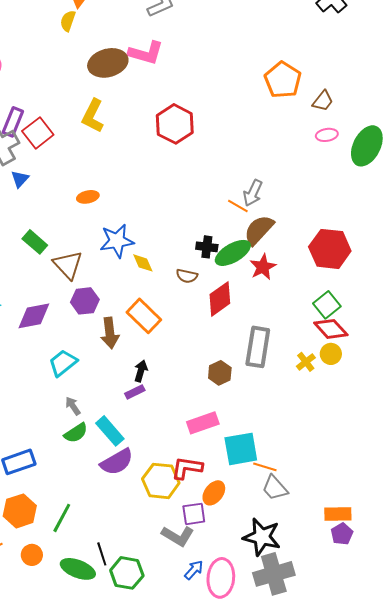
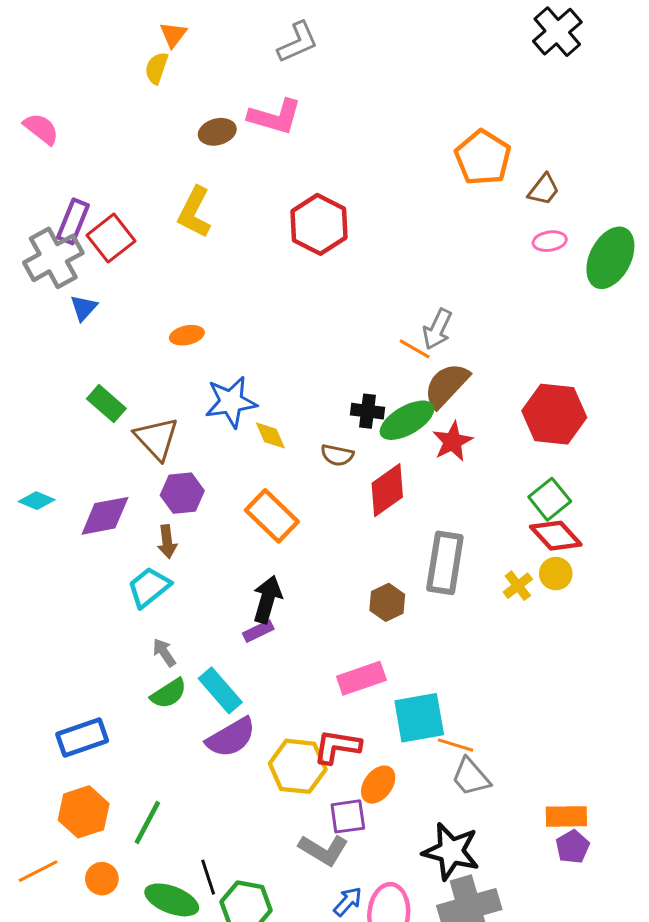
brown ellipse: (108, 63) -> (217, 132), size x0.6
brown arrow: (110, 333) -> (167, 542), moved, size x0.7
black arrow: (141, 371) -> (267, 599), size x1.4

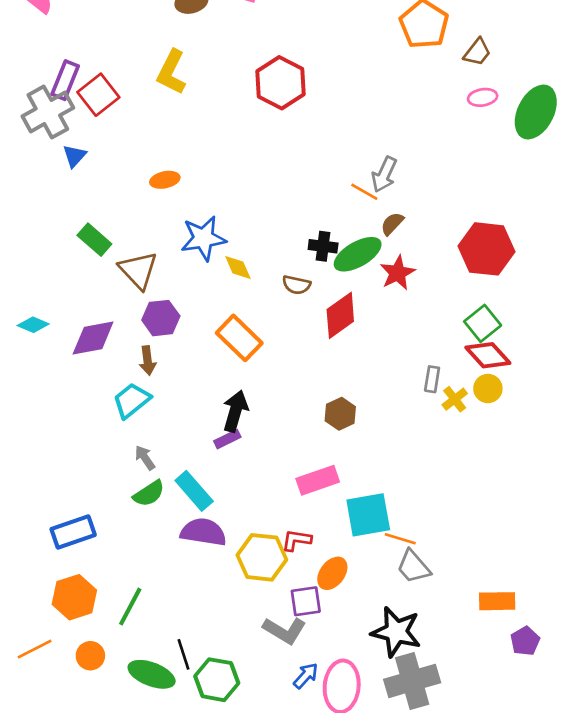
brown semicircle: (446, 385) -> (392, 224), size x0.6
gray rectangle: (445, 563) -> (432, 379), moved, size x0.5
purple semicircle: (231, 737) -> (203, 532), turned -141
red L-shape: (337, 747) -> (296, 540), size x0.7
purple pentagon: (572, 847) -> (525, 641), moved

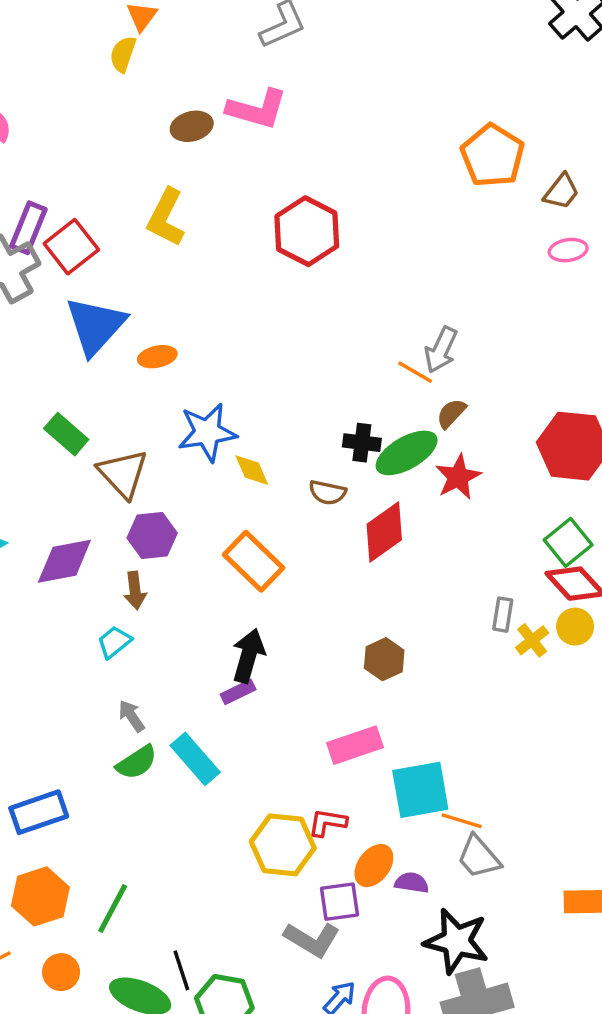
blue triangle: (74, 156) -> (95, 326), moved, size x2.0
cyan trapezoid: (132, 400) -> (114, 642), size x0.7
purple semicircle: (203, 532) -> (412, 883), moved, size x0.6

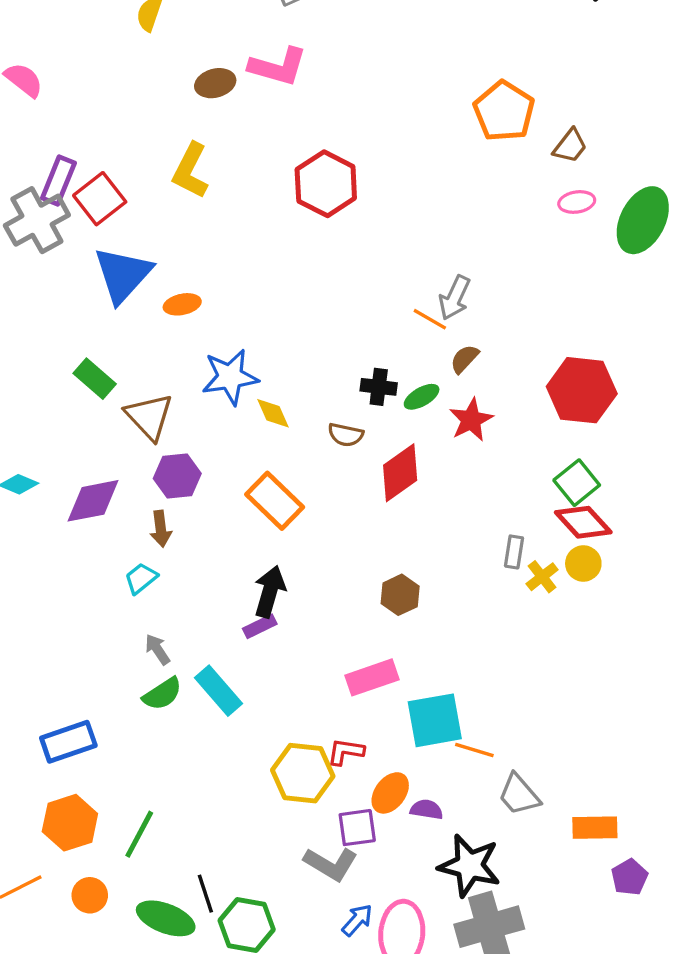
green ellipse: (407, 453) -> (422, 397), size x0.6
gray trapezoid: (479, 857) -> (519, 795), moved

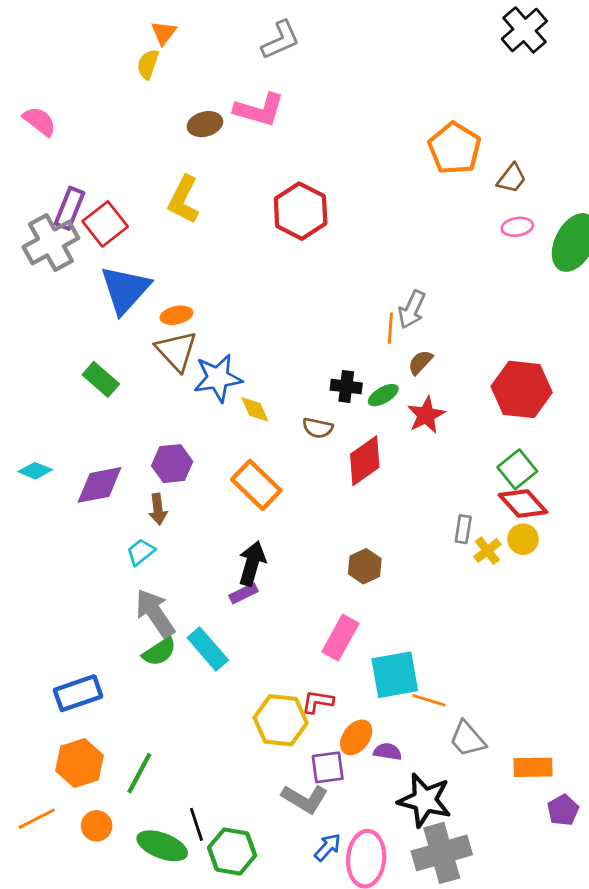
orange line: (430, 319) -> (390, 328), turned 64
brown triangle: (149, 417) -> (176, 351), moved
gray arrow: (157, 649) -> (155, 613), size x1.8
pink rectangle: (372, 677) -> (340, 638), turned -42

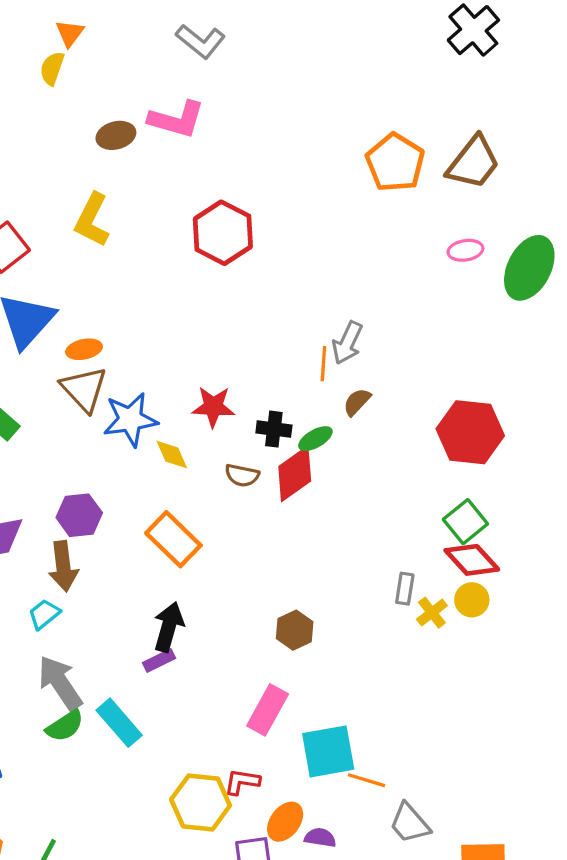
gray L-shape: (281, 40) -> (201, 41), turned 63
brown trapezoid: (512, 178) -> (473, 163), moved, size x1.6
red star: (426, 415) -> (213, 407), moved, turned 30
red diamond: (365, 461) -> (295, 474), moved
brown arrow: (158, 509) -> (63, 566), size x1.4

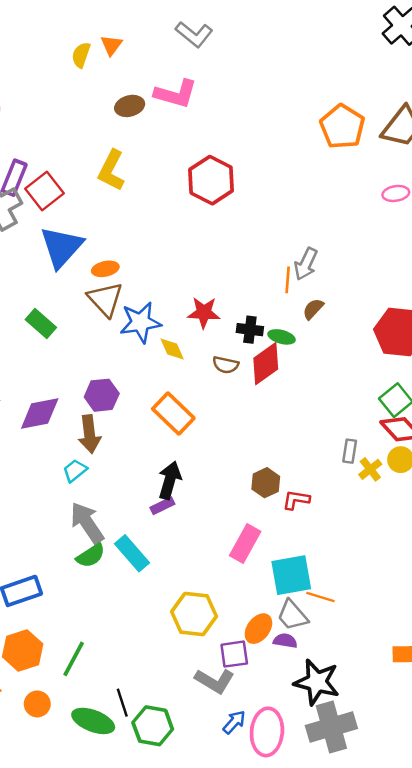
orange triangle: (70, 33) -> (111, 45), moved
green ellipse: (315, 439) -> (282, 337), turned 45
red L-shape: (242, 782) -> (296, 500), moved
gray trapezoid: (410, 823) -> (292, 615), moved

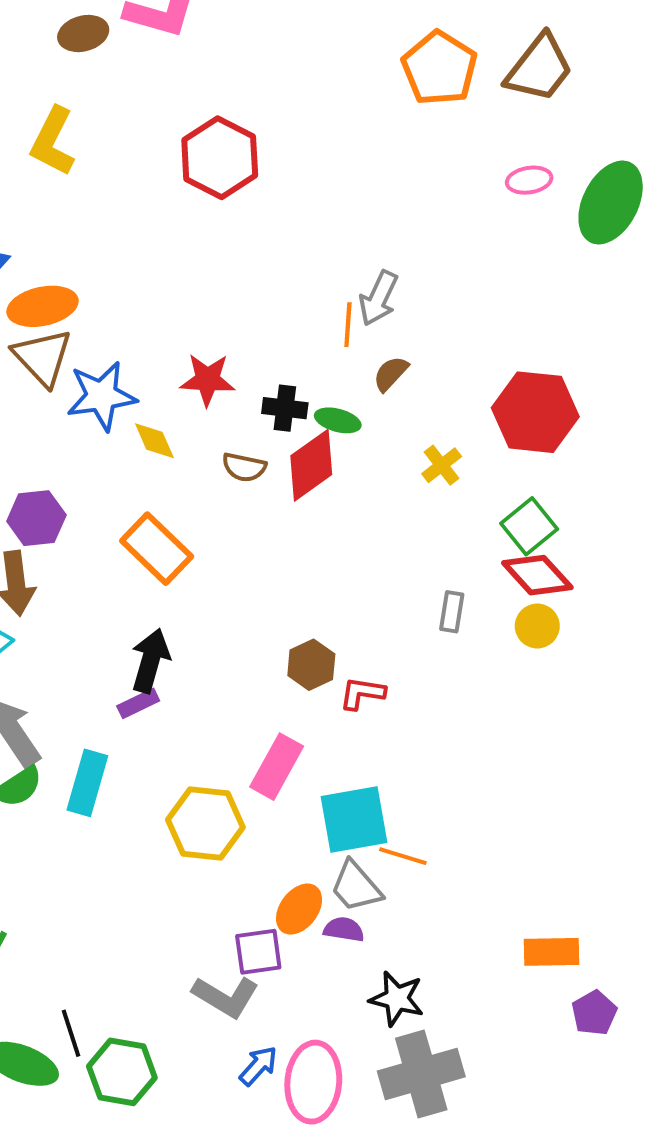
orange ellipse: (105, 269) -> (42, 306), size x1.5
yellow cross: (370, 469) -> (442, 465), moved
cyan rectangle: (132, 553) -> (87, 783), turned 57
yellow hexagon: (194, 614) -> (205, 824), moved
black star: (317, 682) -> (397, 999), size x0.7

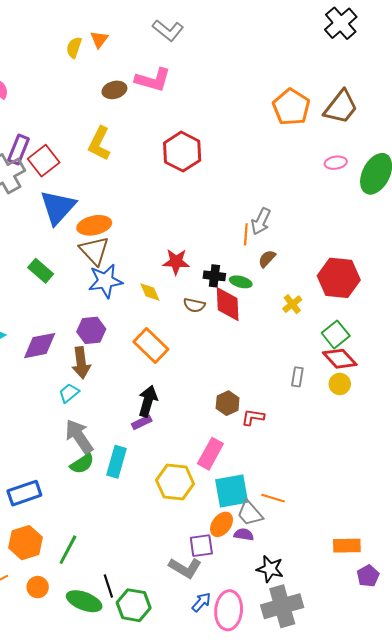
blue star: (102, 396) -> (105, 281), moved
red diamond: (311, 465) -> (228, 304), turned -57
cyan square: (354, 819) -> (232, 491), moved

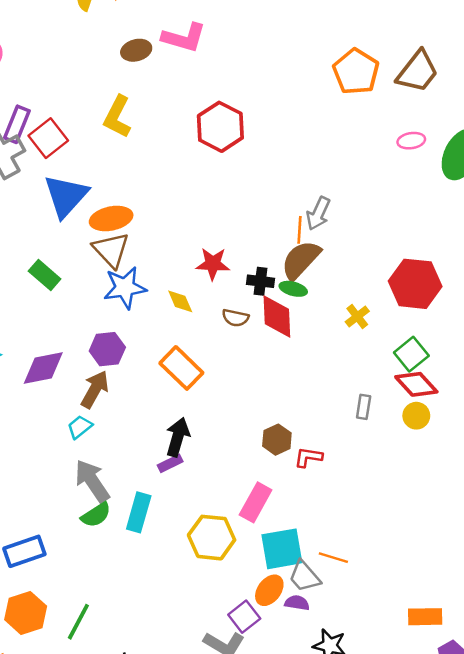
brown semicircle: (267, 259) -> (301, 260), moved, size x1.8
brown arrow: (81, 363) -> (95, 389), turned -144
purple square: (201, 546) -> (244, 617), turned -30

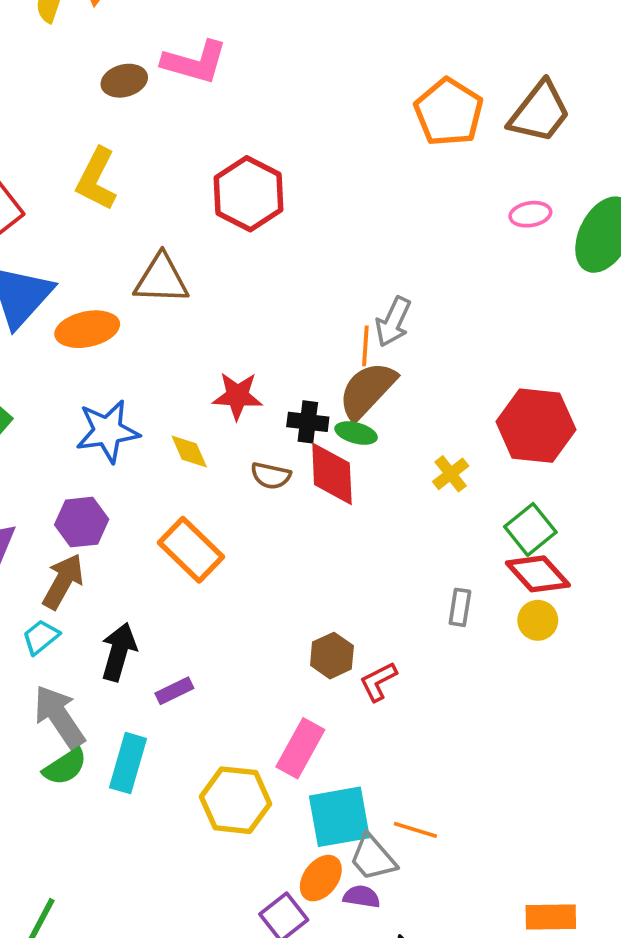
brown triangle: (111, 250) -> (161, 279), moved, turned -45
black arrow: (178, 437) -> (119, 652), moved
red L-shape: (308, 457) -> (378, 681), turned -36

